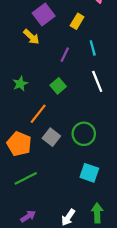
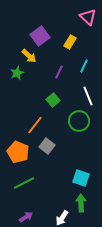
cyan line: (93, 48) -> (84, 66), turned 40
green star: (20, 84) -> (17, 73), moved
green circle: (84, 134) -> (79, 121), moved
green arrow: (97, 213) -> (81, 203), moved

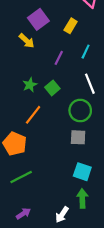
green star: (17, 73) -> (30, 85), moved
gray square: (47, 146) -> (78, 137), moved, turned -35

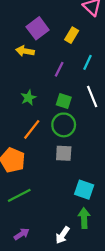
yellow arrow: (27, 41) -> (25, 51), turned 147
green square: (52, 88) -> (64, 101), moved, turned -32
green circle: (80, 111) -> (64, 125), moved
gray square: (78, 137) -> (64, 153), moved

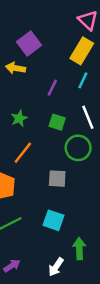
yellow rectangle: (72, 35) -> (82, 51), moved, size x1.5
green circle: (64, 125) -> (78, 148), moved
cyan square: (84, 190) -> (54, 220), moved

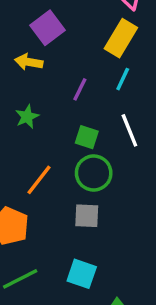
green star: (19, 118) -> (27, 117), moved
green circle: (78, 148) -> (94, 173), moved

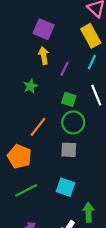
purple square: (47, 28) -> (44, 29), turned -30
yellow rectangle: (121, 38) -> (91, 36), turned -60
yellow arrow: (29, 62) -> (44, 56), moved, turned 70

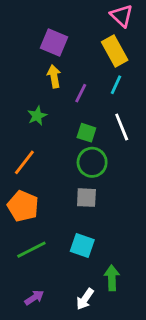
orange line: (38, 127) -> (24, 162), moved

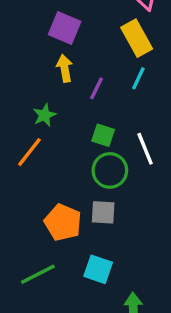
white line: (122, 127) -> (145, 149), moved
orange line: (24, 162) -> (29, 152), moved
orange pentagon: (23, 206) -> (63, 222), moved

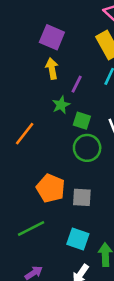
green star: (45, 115) -> (61, 105), moved
gray square: (103, 212) -> (82, 197), moved
cyan square: (98, 269) -> (78, 239), moved

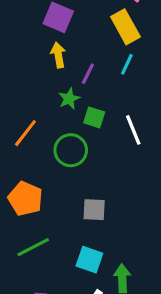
green circle: (87, 148) -> (71, 150), moved
orange pentagon: (51, 188) -> (25, 199), moved

